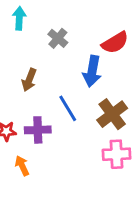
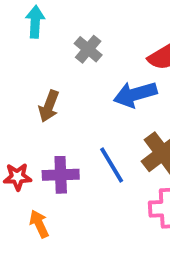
blue arrow: (92, 71) -> (135, 94), turned 64
blue line: (68, 108) -> (112, 165), moved

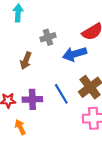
gray cross: (88, 49) -> (48, 37), moved, turned 32

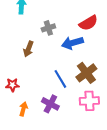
purple cross: (32, 99) -> (50, 104), moved, turned 30
orange arrow: (20, 127) -> (23, 109), turned 40

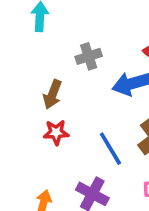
red star: (12, 85) -> (56, 132), moved

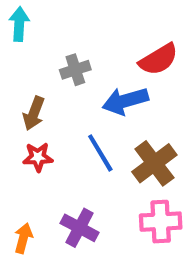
blue line: (110, 149) -> (100, 153), moved

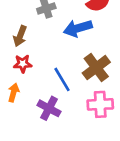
blue line: (100, 153) -> (62, 79), moved
orange arrow: (23, 238) -> (13, 93), moved

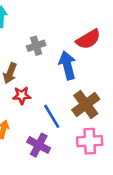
blue arrow: (78, 28) -> (67, 65), turned 92
red star: (23, 64) -> (22, 95), moved

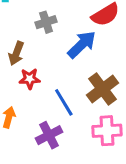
blue arrow: (67, 65) -> (82, 44), turned 60
purple cross: (39, 145) -> (49, 135), turned 35

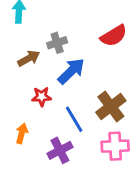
blue arrow: (82, 44) -> (71, 71), moved
brown arrow: (16, 53) -> (29, 58), moved, turned -140

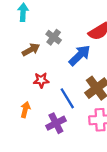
gray cross: (57, 43) -> (54, 37), turned -35
blue arrow: (71, 71) -> (80, 55), moved

